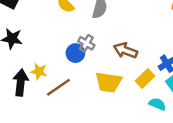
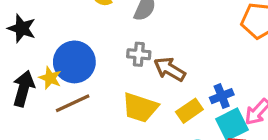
gray cross: (86, 43) -> (139, 54), moved, turned -35
blue circle: (75, 53) -> (74, 62), moved, size x1.6

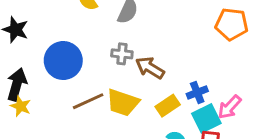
yellow star: (50, 78) -> (21, 106), moved
brown line: (73, 103) -> (88, 101), moved

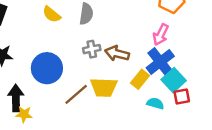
blue cross: (197, 92) -> (160, 62), size x1.6
pink arrow: (230, 107) -> (161, 35), moved

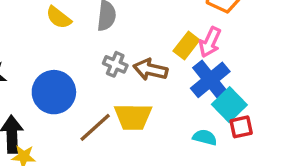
gray cross: (92, 49) -> (115, 64), turned 35
yellow rectangle: (140, 79) -> (186, 46), moved

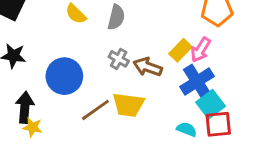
red square: (241, 127) -> (218, 124), size x1.4

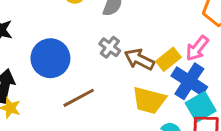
yellow rectangle: (180, 50) -> (168, 59), moved
blue cross: (197, 82) -> (189, 81), turned -32
yellow trapezoid: (128, 105) -> (149, 100), moved

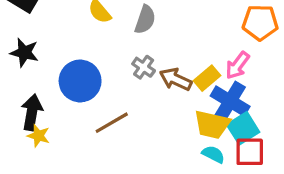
yellow trapezoid: (149, 100) -> (212, 125), moved

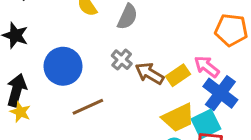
pink arrow: (237, 65) -> (207, 67), turned 85
blue cross: (230, 101) -> (220, 93), moved
yellow trapezoid: (212, 125) -> (178, 118), turned -44

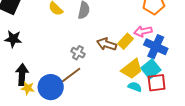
gray cross: (122, 60) -> (78, 53), moved
blue circle: (63, 66) -> (51, 87), moved
pink arrow: (207, 67) -> (143, 31), turned -36

